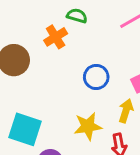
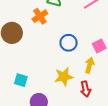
cyan square: (25, 129) -> (21, 80), size x0.6

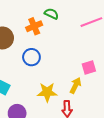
blue circle: (69, 43) -> (31, 57), moved

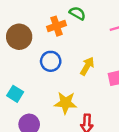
yellow arrow: (75, 85) -> (87, 66), moved

